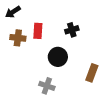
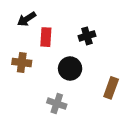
black arrow: (13, 12) -> (27, 19), moved
brown cross: (18, 38) -> (22, 62), moved

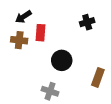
black cross: (87, 36) -> (87, 22), moved
brown cross: (22, 62) -> (19, 40), moved

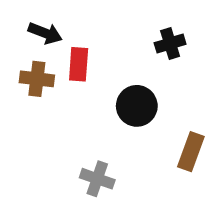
black arrow: (23, 17) -> (45, 33), turned -126
black circle: (62, 60) -> (137, 106), moved

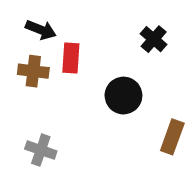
black cross: (170, 43) -> (154, 39), turned -32
gray cross: (97, 179) -> (41, 150), moved

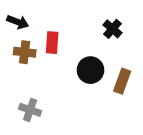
black arrow: (41, 30) -> (18, 22), moved
brown rectangle: (172, 137) -> (122, 81), moved

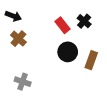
red rectangle: (52, 43) -> (63, 25), moved, turned -42
brown cross: (25, 52) -> (18, 39), turned 35

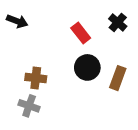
black cross: (84, 21) -> (118, 22), moved
brown cross: (18, 39) -> (36, 78), moved, turned -35

